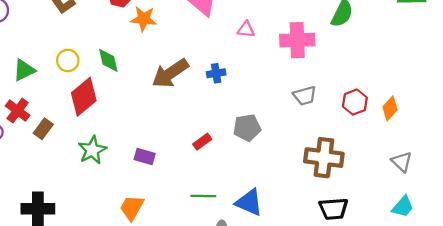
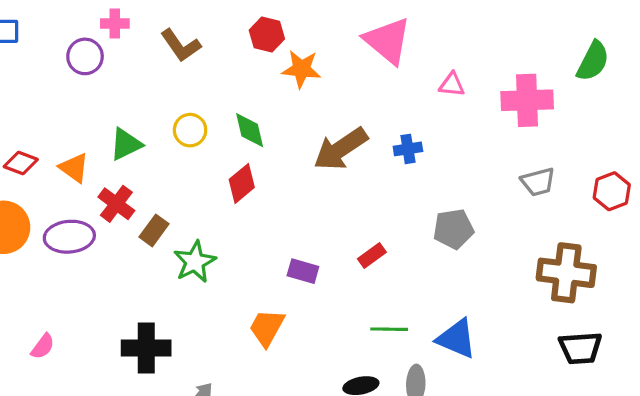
red diamond: (84, 97) -> (242, 183), moved, size x0.7
red rectangle: (202, 142) -> (372, 256), moved
green star: (92, 150) -> (195, 262), moved
orange trapezoid: (132, 208) -> (267, 328), moved

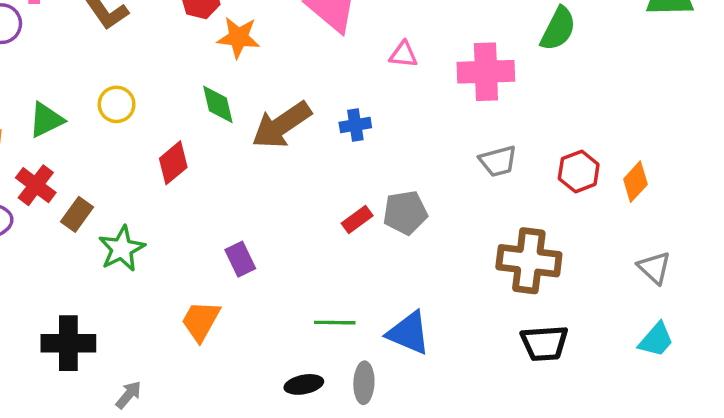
green diamond: (250, 130) -> (218, 104), moved
red rectangle: (372, 256) -> (357, 220), moved
purple rectangle: (303, 271) -> (240, 259), turned 48

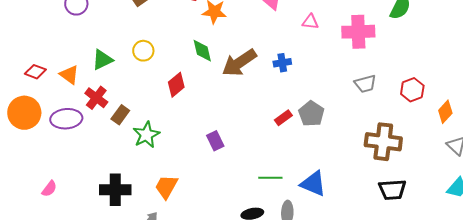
orange diamond: (635, 182) -> (445, 112), moved
gray pentagon: (405, 213) -> (311, 114), turned -30
orange trapezoid: (201, 321) -> (166, 187), moved

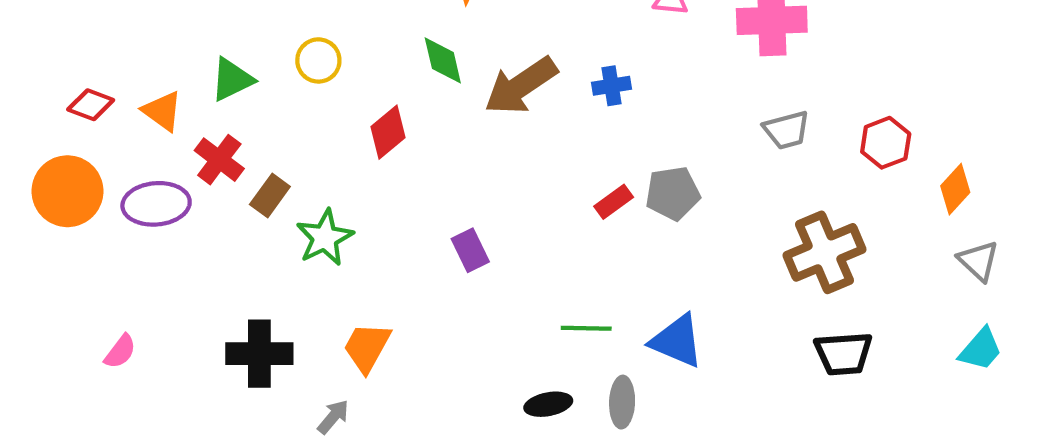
gray pentagon: (311, 114) -> (673, 193), turned 30
brown cross: (383, 142) -> (824, 252), turned -30

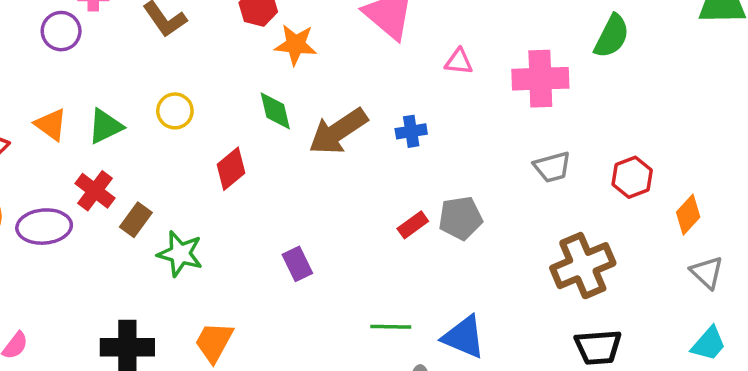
orange triangle: (162, 111) -> (51, 125), moved
green star: (325, 238) -> (180, 254), turned -30

